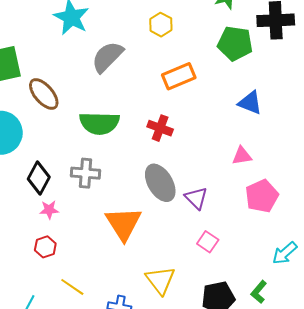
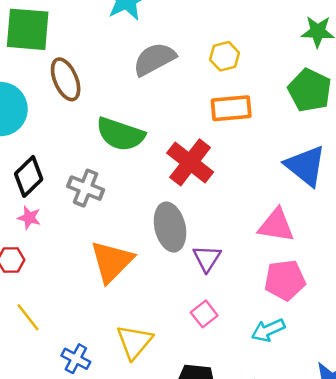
yellow hexagon: (161, 25) -> (225, 56), moved
blue triangle: (250, 103) -> (306, 166), size x1.4
red cross: (160, 128) -> (190, 162), size x1.5
pink triangle: (242, 156) -> (276, 225), size x1.5
cyan arrow: (285, 253) -> (268, 330), moved

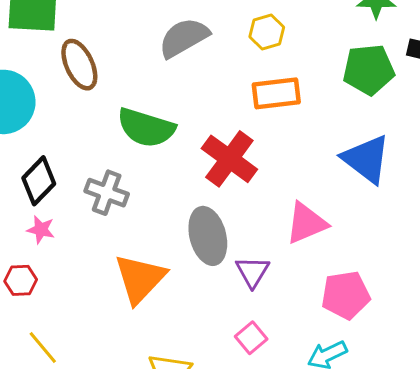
green pentagon: (310, 90) -> (369, 70), turned -30
pink triangle: (276, 225) -> (306, 223), moved, turned -30

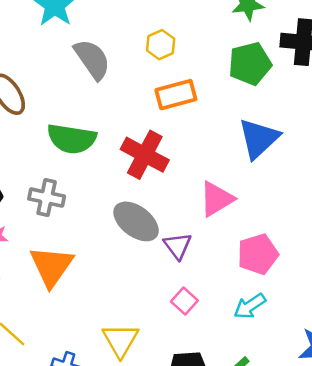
gray semicircle: (184, 38) -> (92, 59), turned 93
blue triangle: (366, 159) -> (259, 138), turned 48
gray ellipse: (208, 236) -> (136, 221), turned -30
orange triangle: (140, 279) -> (51, 266), moved

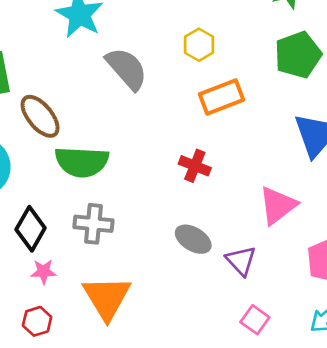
green semicircle: (72, 139) -> (82, 162), moved
red cross: (145, 155) -> (195, 166), size x0.6
gray ellipse: (136, 221) -> (193, 239), size x0.7

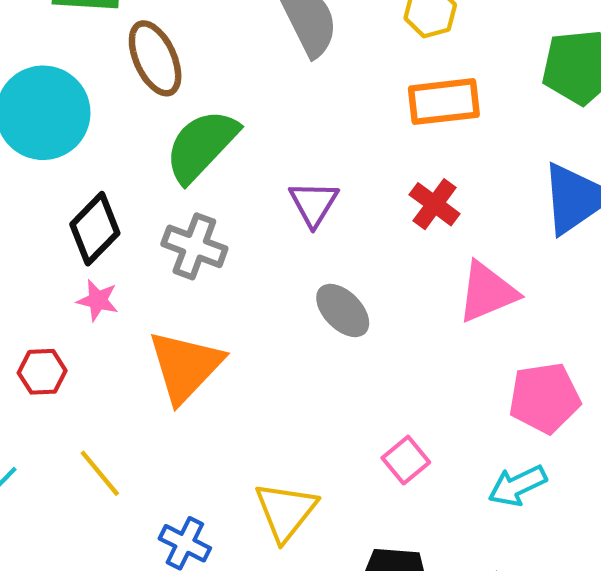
green semicircle: (82, 162) -> (201, 146), turned 116
red cross: (195, 166) -> (435, 204), moved
purple triangle: (241, 261) -> (314, 204), moved
red hexagon: (37, 321) -> (42, 372), moved

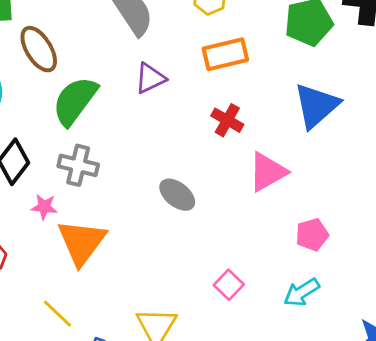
purple triangle: (314, 204) -> (150, 78), moved, turned 40
pink star: (98, 300) -> (44, 207), moved
pink pentagon: (545, 398) -> (312, 235), size x0.7
yellow line: (100, 473) -> (58, 314), moved

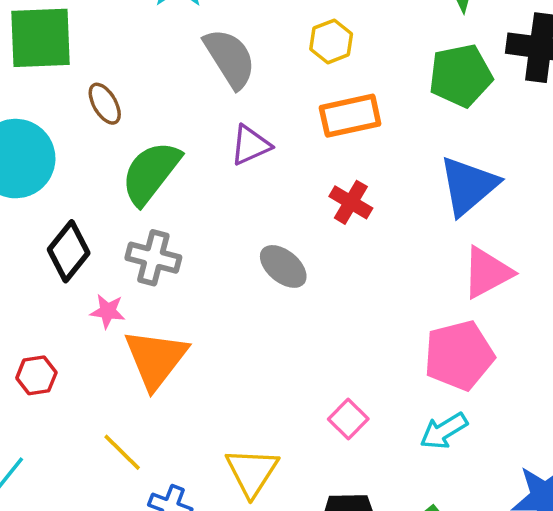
brown ellipse: (39, 49) -> (105, 104), size x0.7
pink triangle: (268, 172) -> (487, 273), moved
gray ellipse: (177, 195) -> (283, 266), moved
pink pentagon: (312, 235) -> (459, 355), size x1.6

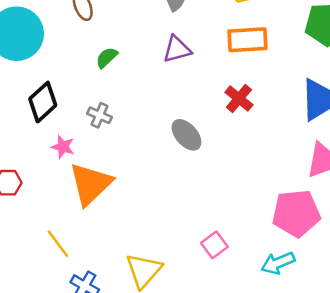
green semicircle: (151, 173) -> (107, 58), size x0.5
gray cross: (153, 258) -> (99, 115), size x0.7

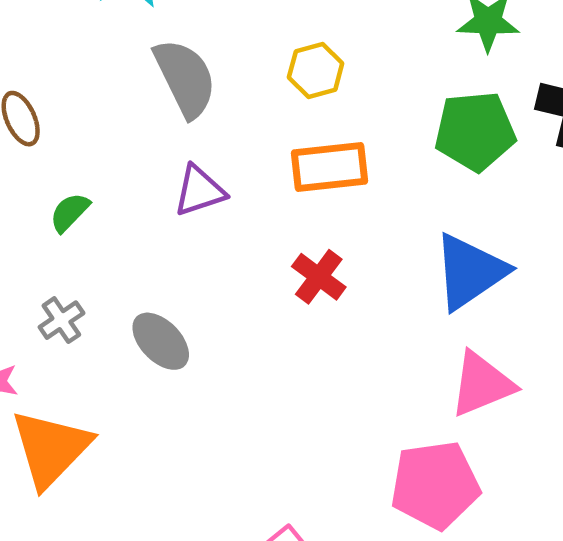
gray cross: (99, 115) -> (61, 320), turned 35
gray ellipse: (186, 135) -> (161, 341), moved

